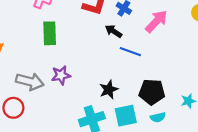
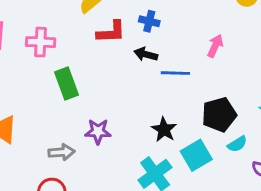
pink arrow: (156, 21) -> (215, 46), moved, size x0.7
purple star: (61, 75) -> (98, 131), turned 30
gray arrow: (30, 81) -> (61, 152), size x0.7

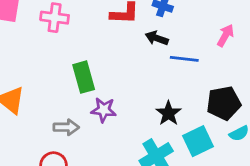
green rectangle: (66, 84) -> (84, 77), moved

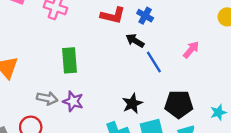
blue line: (184, 59) -> (154, 62), turned 40
purple star: (104, 110) -> (73, 101), moved

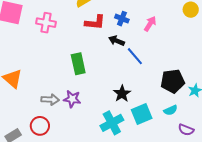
pink arrow: (191, 50) -> (150, 24), moved
green rectangle: (69, 60) -> (78, 64), moved
black pentagon: (179, 104) -> (173, 81), moved

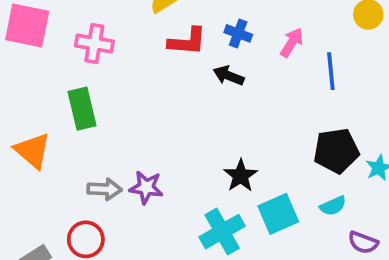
blue line: (135, 56) -> (331, 71), moved, turned 36
green rectangle: (78, 64) -> (82, 109), moved

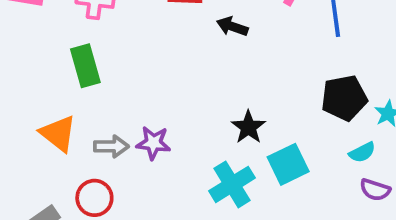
orange triangle: (33, 151) -> (58, 134), moved
cyan semicircle: (333, 206) -> (362, 152), moved

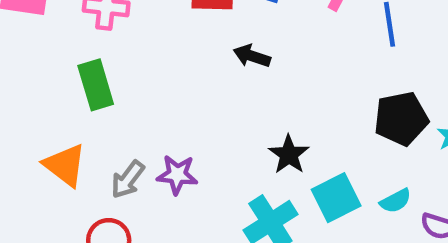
black arrow: (232, 26) -> (252, 56), moved
gray arrow: (111, 146) -> (128, 179), turned 128
cyan semicircle: (362, 152) -> (396, 201), moved

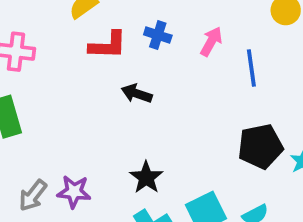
black star: (289, 155) -> (146, 178), moved

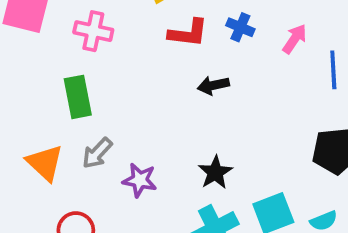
black arrow: (137, 94) -> (213, 85), turned -36
gray arrow: (33, 195) -> (97, 153), moved

